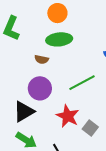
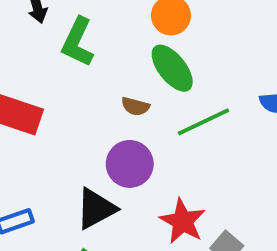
green ellipse: (59, 39) -> (172, 68), turned 55
green line: (82, 83) -> (203, 122), moved

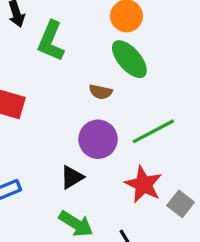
green line: (203, 122) -> (153, 131), moved
black triangle: (96, 209) -> (72, 177), size x0.7

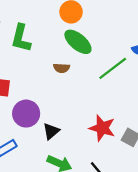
green line: (153, 131) -> (113, 68), moved
purple circle: (98, 139) -> (26, 114), moved

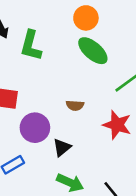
brown semicircle: (62, 68) -> (75, 105), moved
red star: (102, 128) -> (117, 125), moved

